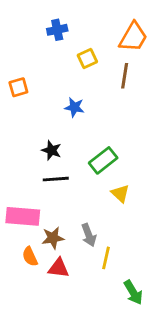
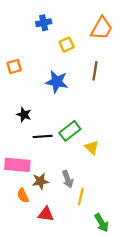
brown line: (125, 76) -> (95, 71), moved
blue star: (74, 107) -> (57, 82), size x1.5
black star: (51, 150) -> (24, 115), moved
green rectangle: (103, 160) -> (70, 131), moved
red triangle: (59, 268) -> (46, 214), moved

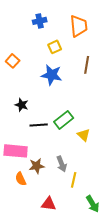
orange trapezoid: (102, 28) -> (79, 26), moved, turned -35
yellow square: (67, 45) -> (55, 47), moved
orange square: (14, 66) -> (13, 61), turned -32
red triangle: (46, 214) -> (49, 204), moved

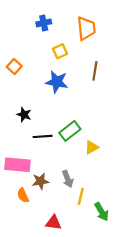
yellow triangle: (84, 135) -> (92, 147), turned 48
green arrow: (93, 204) -> (102, 212), moved

